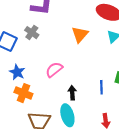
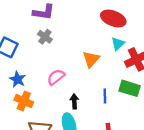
gray cross: (32, 33) -> (45, 37), moved
orange triangle: (80, 34) -> (91, 59), moved

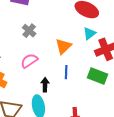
gray cross: (45, 37) -> (29, 31), moved
blue line: (105, 96) -> (66, 72), moved

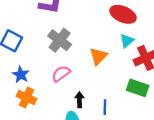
gray cross: (29, 31) -> (60, 40), size x1.5
blue line: (66, 72) -> (105, 107), moved

